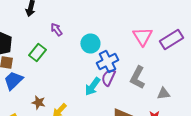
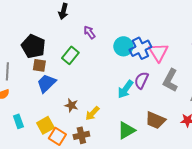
pink triangle: (142, 36) -> (158, 52), moved
blue cross: (107, 62) -> (140, 48), moved

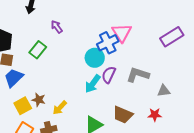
cyan circle: (123, 46) -> (95, 58), moved
pink triangle: (158, 52) -> (122, 33), moved
gray L-shape: (170, 80) -> (138, 75), turned 80
yellow square: (45, 125) -> (23, 106), moved

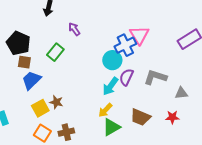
yellow arrow: (60, 108) -> (105, 110), moved

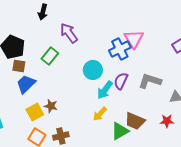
purple arrow: (74, 29) -> (69, 33), size x1.5
cyan circle: (112, 60) -> (93, 70), moved
green triangle: (111, 127) -> (120, 131), moved

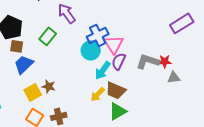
pink triangle: (134, 39) -> (114, 44), moved
blue cross: (120, 49) -> (98, 35), moved
brown trapezoid: (135, 121) -> (116, 90), moved
red star: (167, 121) -> (165, 61), moved

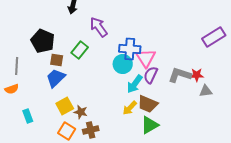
blue cross: (98, 35) -> (130, 49), turned 30
brown square: (17, 46) -> (57, 60), moved
brown star: (49, 86) -> (81, 112), moved

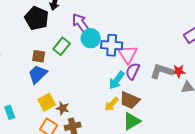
black pentagon: (43, 41) -> (37, 18), moved
cyan circle: (123, 64) -> (91, 38), moved

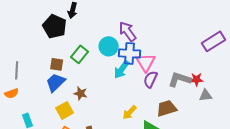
purple arrow: (81, 23) -> (128, 31), moved
cyan arrow: (117, 80) -> (122, 69), moved
brown trapezoid: (130, 100) -> (167, 108), moved, turned 140
brown star: (63, 108) -> (81, 93), moved

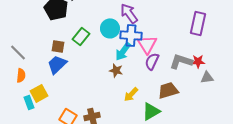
purple rectangle: (214, 41) -> (198, 23), moved, turned -45
gray line: (17, 70) -> (18, 52), turned -48
orange semicircle: (12, 93) -> (21, 75), moved, turned -64
brown star: (81, 93) -> (116, 70), moved
yellow square: (65, 110) -> (39, 93), moved

